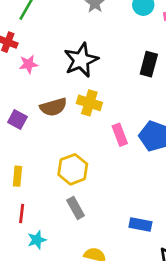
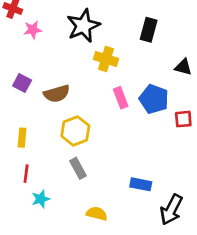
yellow cross: (89, 103) -> (106, 59), moved
brown semicircle: (53, 107) -> (57, 94), moved

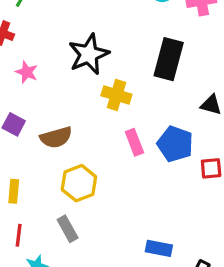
pink star: (33, 30) -> (27, 72), moved, turned 30
black rectangle: (149, 30) -> (169, 59), size x1.4
gray rectangle: (78, 168) -> (68, 229), moved

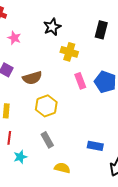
black star: (89, 54) -> (52, 27), size x0.7
black rectangle: (169, 59) -> (101, 30), size x0.7
gray rectangle: (68, 229) -> (47, 140), moved

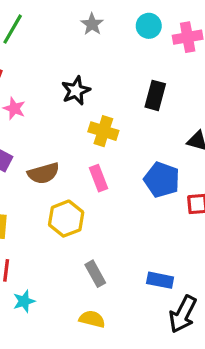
pink rectangle: (80, 81) -> (99, 178), moved
gray rectangle: (47, 140) -> (95, 274), moved
blue rectangle: (95, 146) -> (160, 280), moved

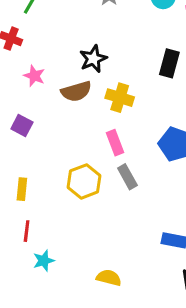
brown semicircle: (43, 173) -> (76, 91), moved
gray rectangle: (95, 274) -> (127, 177), moved

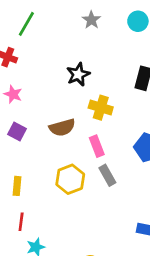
pink star: (34, 76) -> (13, 94), moved
brown semicircle: (76, 91) -> (62, 127), moved

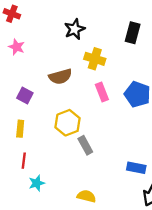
purple square: (17, 131) -> (25, 95), moved
pink rectangle: (97, 146) -> (102, 92), moved
gray rectangle: (107, 175) -> (85, 145), moved

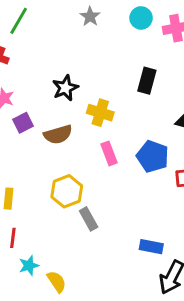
black star: (75, 29) -> (65, 88), moved
purple square: (25, 95) -> (23, 123), moved, turned 35
yellow semicircle: (86, 196) -> (57, 282), moved, turned 42

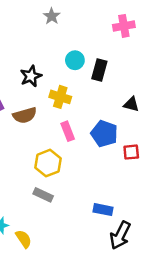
cyan circle: (141, 18) -> (75, 60), moved
yellow hexagon: (67, 191) -> (48, 163), moved
gray rectangle: (89, 219) -> (43, 195), moved, turned -36

